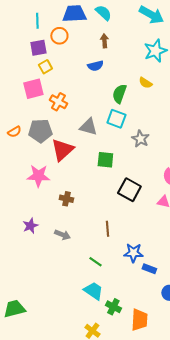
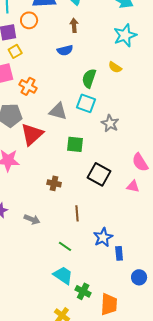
brown cross: (66, 199) -> (54, 183), moved
blue star: (133, 253) -> (103, 237), turned -30
blue rectangle: (149, 269) -> (119, 253), turned 64

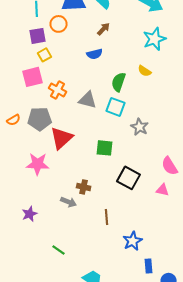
brown arrow: (74, 25) -> (104, 29), turned 48
gray triangle: (58, 111) -> (88, 100), moved
gray arrow: (32, 219) -> (69, 202), moved
green line: (65, 246) -> (59, 250), moved
blue rectangle: (119, 253) -> (149, 266), moved

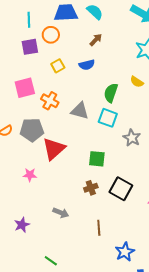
yellow square: (45, 55) -> (58, 66), moved
pink star: (38, 164) -> (30, 175), size x0.6
brown cross: (84, 187) -> (91, 188), moved, turned -32

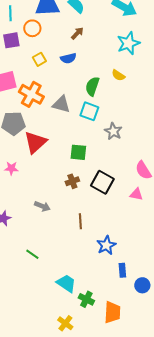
orange cross: (50, 101) -> (31, 94), size x1.4

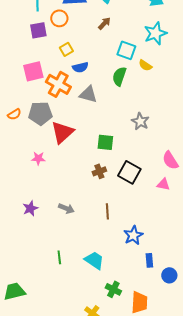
blue semicircle: (68, 58) -> (80, 67), moved
cyan square: (89, 111) -> (126, 50), moved
gray arrow: (42, 206) -> (66, 208), moved
green line: (32, 254) -> (59, 257), moved, turned 48
cyan trapezoid: (66, 283) -> (94, 260), moved

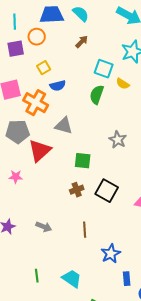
gray triangle: (88, 94) -> (64, 126), moved

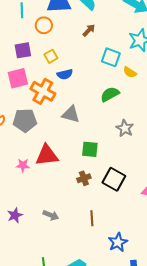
purple square: (16, 49) -> (23, 50), moved
green semicircle: (97, 95) -> (110, 94), moved, turned 42
red triangle: (40, 151) -> (47, 155), moved, turned 35

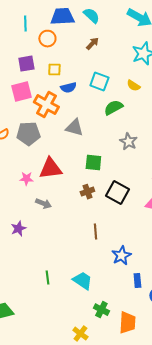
yellow square: (51, 56) -> (54, 70), turned 32
cyan square: (111, 57) -> (99, 82), moved
gray arrow: (51, 215) -> (43, 204), moved

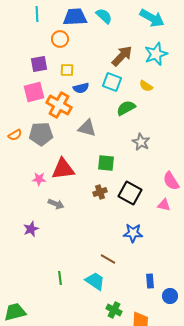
cyan line: (25, 24) -> (37, 14), moved
brown arrow: (92, 44) -> (122, 56), moved, size x1.6
brown line: (95, 232) -> (108, 259), moved, turned -56
blue star: (121, 256) -> (133, 233), moved, turned 30

